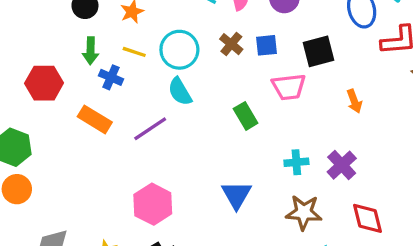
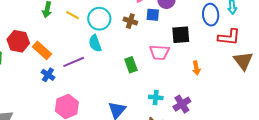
brown cross: (231, 44) -> (130, 21), turned -32
blue square: (266, 45) -> (153, 15), moved
blue cross: (111, 77) -> (48, 75), moved
red hexagon: (44, 83) -> (18, 41), moved

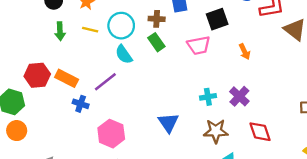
green rectangle: (131, 65) -> (156, 42), moved

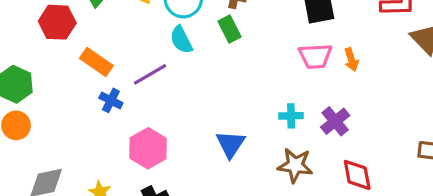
pink trapezoid: (199, 45) -> (315, 56), moved
red hexagon: (37, 75) -> (57, 22), moved

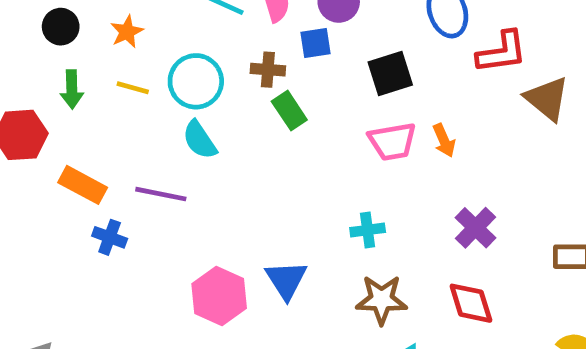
green rectangle: (230, 29) -> (289, 111), moved
purple line: (150, 74) -> (161, 194), turned 48
purple cross: (335, 121) -> (475, 228), moved
pink hexagon: (148, 148) -> (219, 296), moved

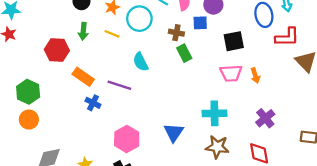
cyan circle: (196, 81) -> (139, 19), moved
cyan cross: (368, 230) -> (215, 113), size x1.5
pink hexagon: (219, 296) -> (127, 139), moved

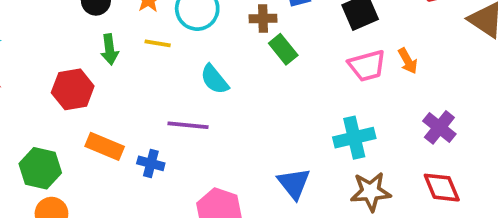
orange rectangle: (83, 77) -> (105, 146), moved

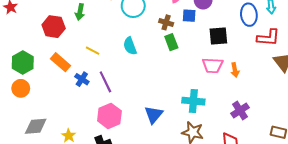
yellow line: (158, 43) -> (93, 51), moved
purple line: (188, 125) -> (105, 82), moved, turned 40

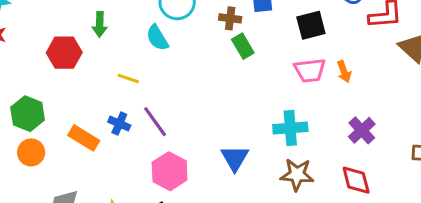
cyan semicircle: (130, 46) -> (157, 38), moved
orange rectangle: (60, 62) -> (84, 138), moved

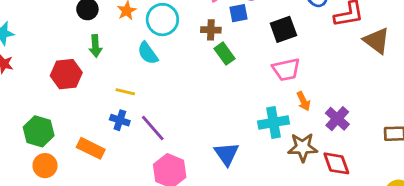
orange arrow: (344, 72) -> (303, 101), moved
blue cross: (119, 124) -> (120, 120), moved
brown star: (297, 175) -> (303, 147), moved

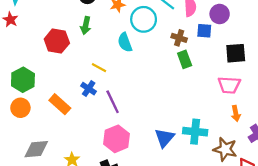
cyan cross: (274, 122) -> (195, 132), moved

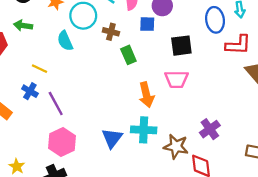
green arrow: (86, 25) -> (23, 25), turned 90
brown cross: (179, 38) -> (111, 32), moved
orange arrow: (236, 113) -> (146, 95), moved, size x1.5

